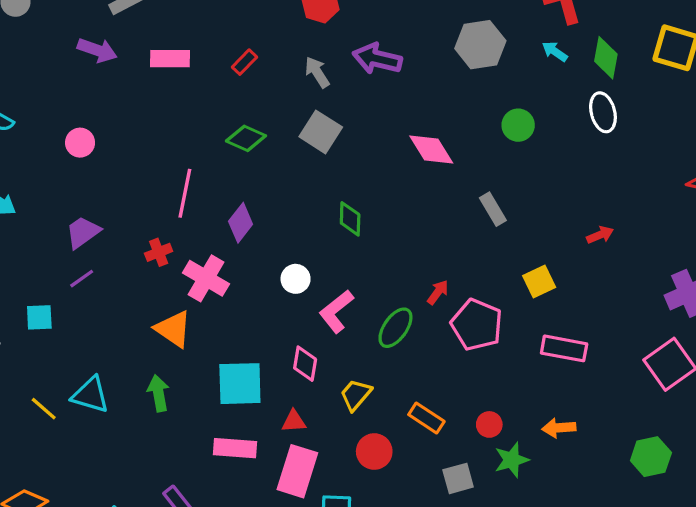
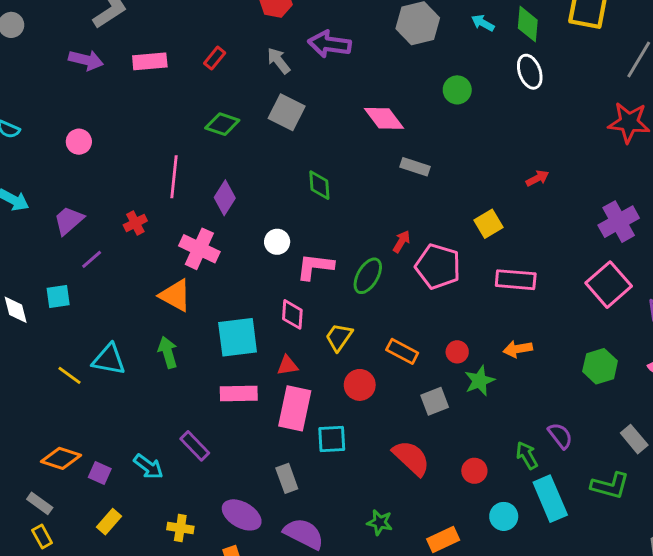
gray rectangle: (493, 209) -> (415, 167), moved, turned -36
purple trapezoid: (83, 232) -> (69, 221), moved
red cross: (159, 252) -> (135, 223), moved
pink L-shape: (336, 311) -> (315, 267), turned 51

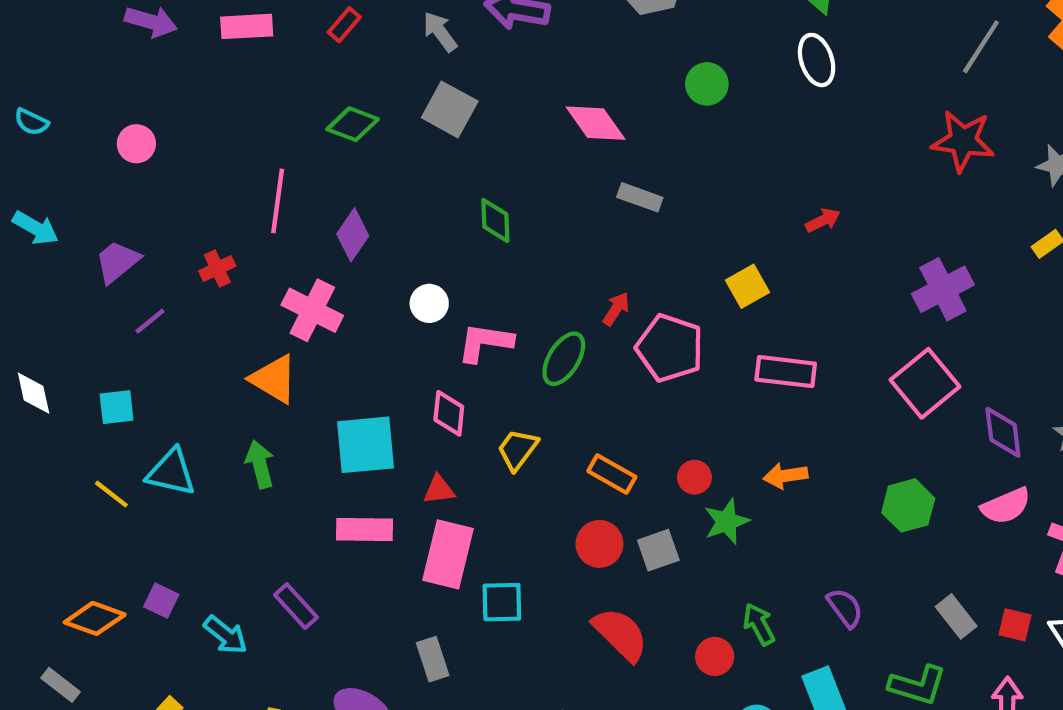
cyan square: (58, 297) -> (117, 407), moved
red circle: (360, 385) -> (599, 544), moved
green arrow: (527, 455) -> (759, 624), moved
purple square: (100, 473) -> (161, 601), moved

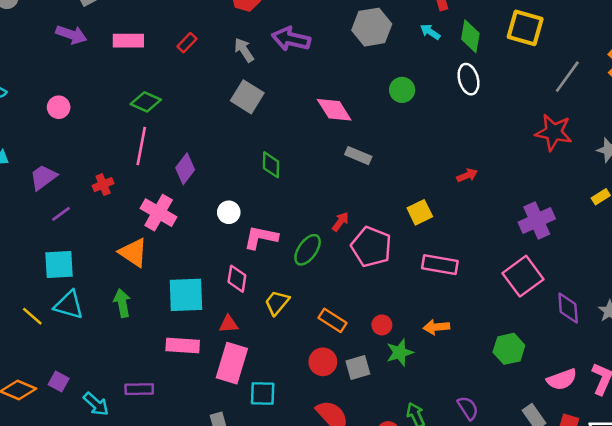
green diamond: (353, 124) -> (146, 102), moved
cyan square: (117, 407) -> (59, 265), moved, size x1.4
pink semicircle: (1006, 506) -> (562, 379), moved
purple rectangle: (296, 606) -> (139, 389), turned -52

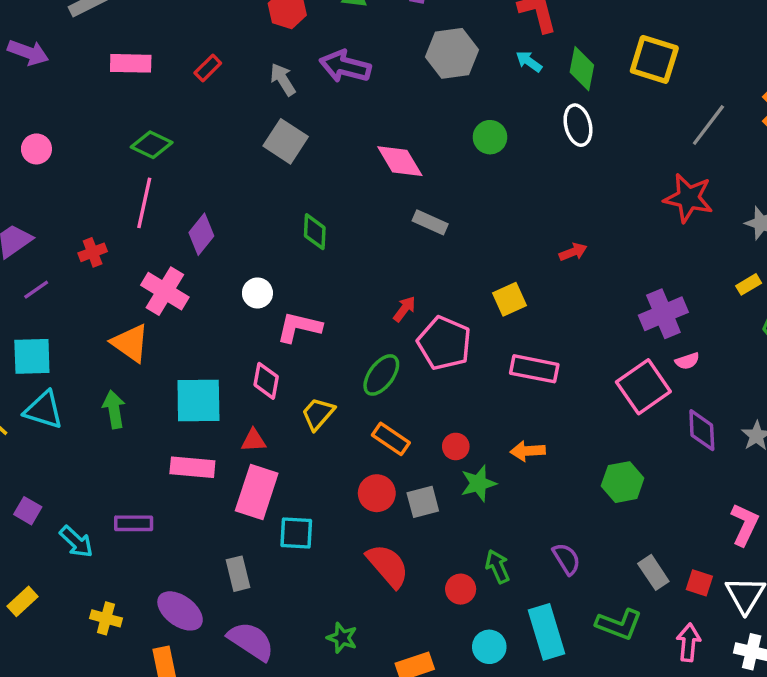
purple arrow: (71, 35) -> (28, 53), moved
green ellipse: (308, 250) -> (381, 375), moved
pink semicircle: (562, 379) -> (687, 361), moved, size x0.6

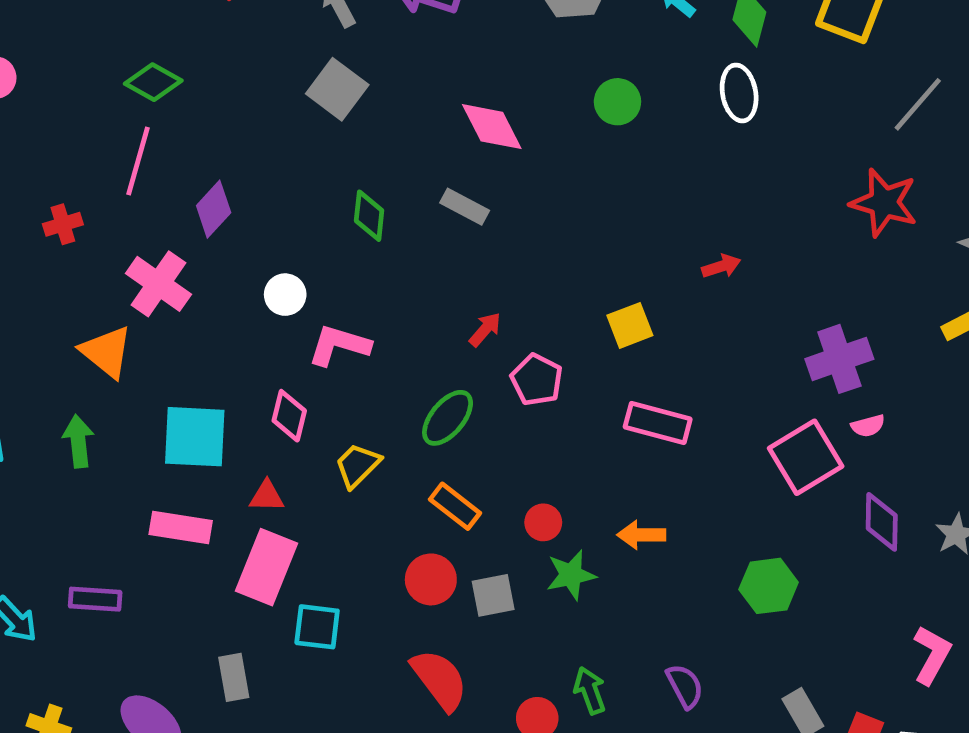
gray rectangle: (430, 222) -> (465, 207), moved
pink pentagon: (444, 343) -> (537, 380), size x0.7

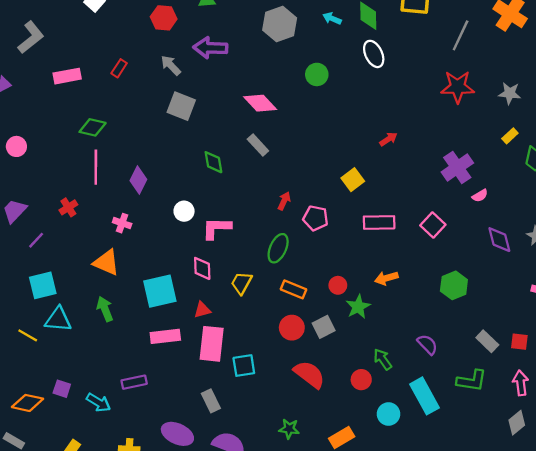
gray rectangle: (465, 207) -> (258, 145), turned 35
pink cross: (158, 284) -> (122, 223), size x0.6
pink square: (806, 457) -> (433, 225), moved, size x0.7

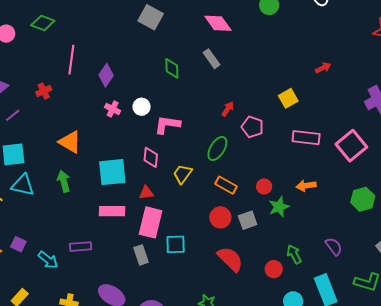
green diamond: (93, 127) -> (43, 23), moved
pink cross: (122, 223) -> (113, 109), moved
pink square: (433, 225) -> (351, 146), size x1.4
gray rectangle: (211, 401) -> (141, 255), moved

